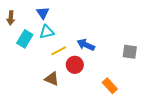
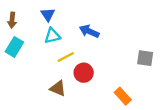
cyan rectangle: (25, 39) -> (14, 47), moved
blue arrow: (86, 45) -> (89, 31), moved

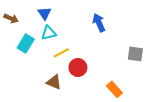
brown arrow: (12, 20) -> (11, 18), turned -72
blue arrow: (89, 31) -> (99, 23), moved, turned 42
cyan rectangle: (14, 47) -> (26, 43), moved

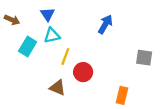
blue arrow: (99, 23) -> (105, 24), turned 54
yellow line: (61, 53) -> (65, 57), turned -42
orange rectangle: (114, 89) -> (122, 95), turned 56

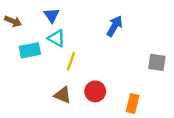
cyan triangle: (52, 35) -> (57, 38), turned 42
cyan rectangle: (28, 47) -> (30, 50), turned 48
red circle: (83, 72) -> (95, 91), moved

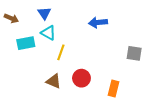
blue arrow: (115, 26) -> (98, 22), turned -126

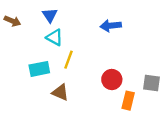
cyan rectangle: (26, 43) -> (39, 69), moved
gray square: (134, 53) -> (152, 83), moved
red circle: (81, 78) -> (112, 80), moved

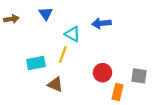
brown arrow: (12, 21) -> (11, 19), turned -32
cyan triangle: (55, 37) -> (72, 34), moved

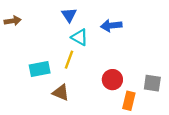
blue triangle: (46, 14) -> (69, 15), moved

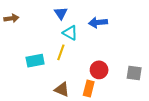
brown triangle: (61, 93) -> (62, 90), moved
orange rectangle: (129, 101) -> (89, 88), moved

